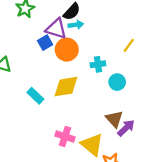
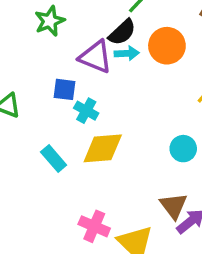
blue square: (45, 43) -> (65, 89), moved, turned 32
orange circle: (67, 50) -> (167, 46), moved
cyan cross: (98, 64) -> (86, 111), moved, turned 32

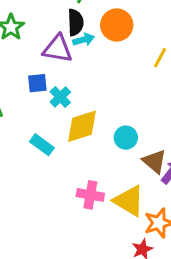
black semicircle: (122, 32) -> (75, 22), turned -36
cyan cross: (86, 111) -> (60, 97), turned 30
cyan circle: (183, 149) -> (126, 138), moved

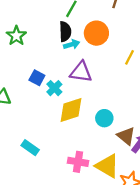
purple triangle: (57, 49) -> (81, 72), moved
blue square: (37, 83) -> (37, 78), turned 35
cyan rectangle: (42, 145) -> (30, 148), moved

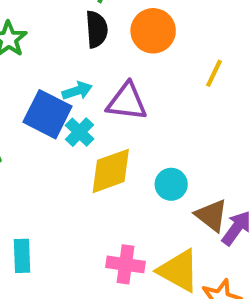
cyan arrow: (72, 44) -> (77, 91), moved
blue square: (37, 78) -> (47, 114), size x1.6
cyan rectangle: (30, 148) -> (22, 256), moved, turned 54

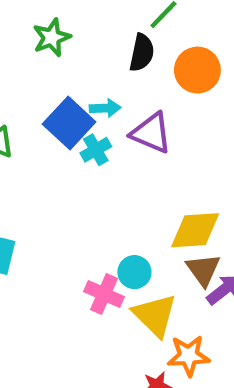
yellow diamond: (111, 171) -> (195, 230), moved
cyan circle: (171, 184) -> (134, 272), moved

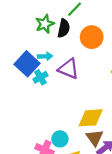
green star: (52, 37) -> (45, 24), moved

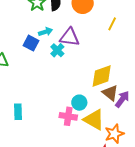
blue square: (27, 64) -> (31, 43), size x0.7
cyan cross: (40, 77) -> (57, 50), moved

